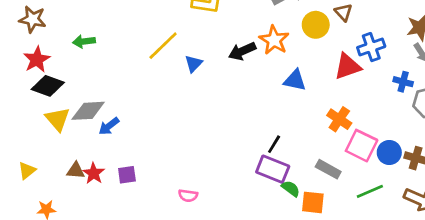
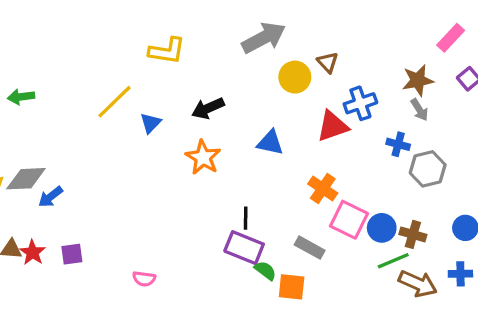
orange star: (274, 40) -> (203, 157), moved
black line: (274, 144) -> (246, 218), turned -30
green line: (370, 191) -> (393, 261), moved

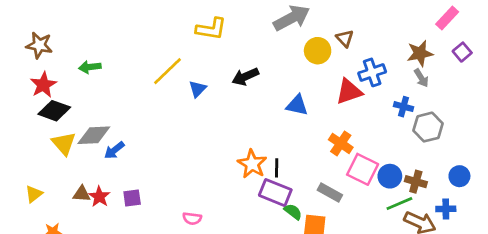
orange star: (203, 157) -> (252, 164), moved
blue cross: (460, 274) -> (446, 209), moved

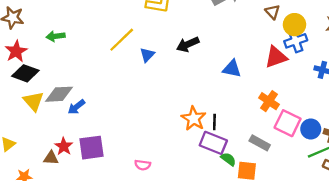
yellow circle: (318, 51) -> (295, 25), moved
brown triangle: (82, 194) -> (51, 158), moved
purple square: (132, 198) -> (92, 148), size x1.6

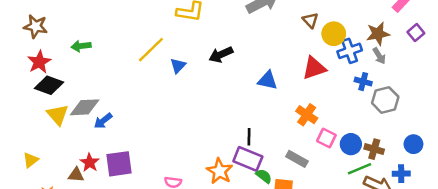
blue cross: (296, 41) -> (350, 51), moved
orange star: (194, 119) -> (220, 171), moved
pink square: (288, 123) -> (326, 138), size x0.7

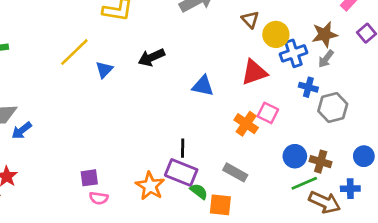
gray arrow: (379, 56) -> (326, 59), turned 70
pink square: (326, 138) -> (268, 113), moved
purple square: (119, 164) -> (89, 178), moved, size x0.6

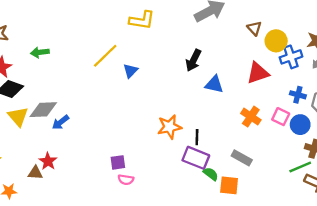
black arrow: (151, 57) -> (194, 60), moved, turned -40
blue cross: (308, 87) -> (298, 95), moved
pink square: (268, 113) -> (281, 117), moved
blue circle: (295, 156) -> (300, 125), moved
orange star: (150, 186) -> (169, 127), moved, turned 30

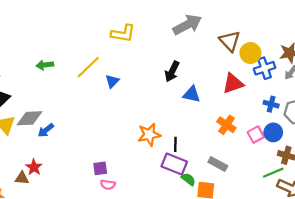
brown triangle: (254, 28) -> (230, 41), size x1.5
green arrow: (40, 52) -> (45, 65), moved
pink square: (281, 117) -> (256, 135), moved, turned 35

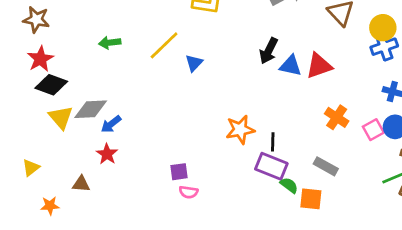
yellow circle: (250, 53) -> (383, 28), moved
red triangle: (233, 83) -> (319, 66), moved
blue triangle: (192, 94) -> (290, 66), moved
red star: (34, 167) -> (107, 154), moved

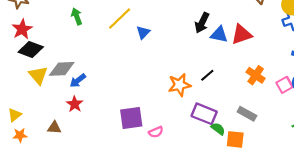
green arrow: (110, 43) -> (77, 16), turned 77
black line: (273, 142) -> (207, 75), moved, turned 48
purple square: (179, 172) -> (131, 118), size x1.6
pink semicircle: (189, 192) -> (156, 132), moved, turned -32
orange star: (50, 206) -> (20, 135), moved

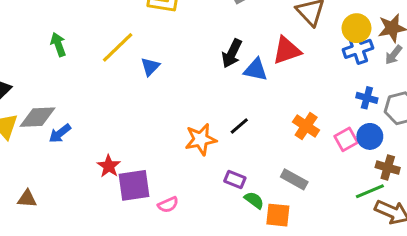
red triangle: (242, 35) -> (287, 50), moved
red star: (75, 104) -> (109, 166), moved
purple rectangle: (204, 114) -> (235, 179), size x0.6

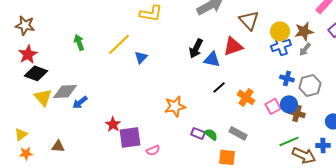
black line: (239, 126) -> (219, 87), moved
brown cross: (388, 168) -> (297, 113), moved
green semicircle: (254, 200) -> (211, 134), moved

